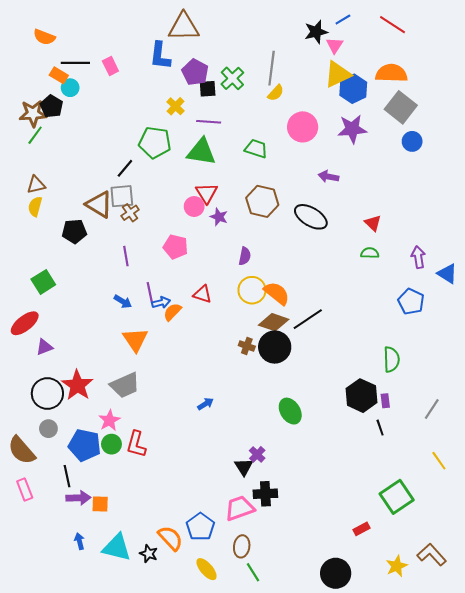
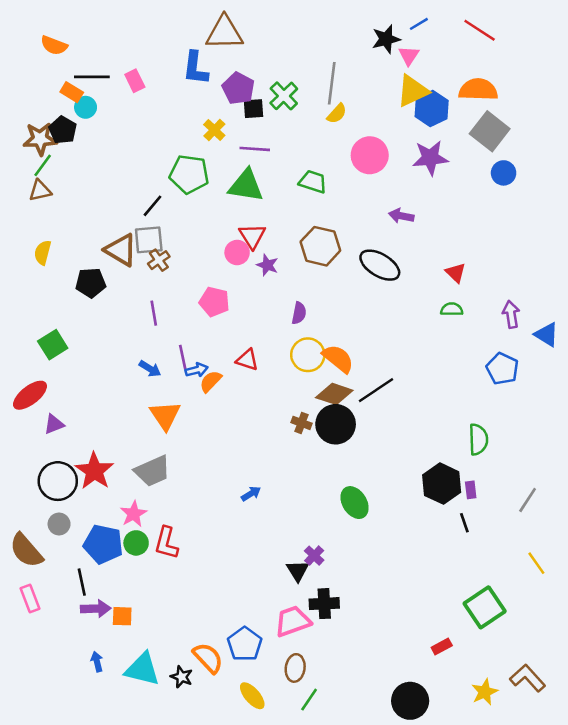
brown triangle: (36, 185) -> (40, 191), moved
green line: (253, 572) -> (309, 700), turned 66

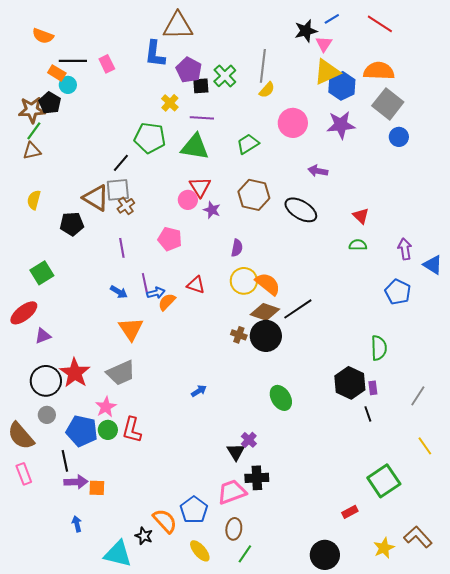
green trapezoid: (313, 182) -> (248, 144), turned -50
cyan triangle: (142, 669) -> (118, 554), moved

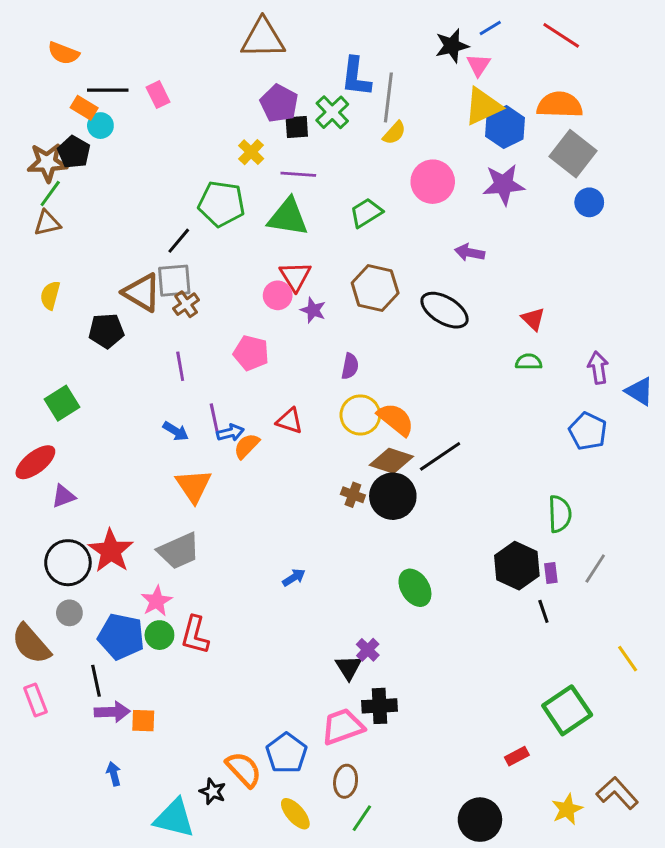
blue L-shape: (155, 54) -> (356, 77), moved
gray line: (418, 396) -> (595, 569), moved

